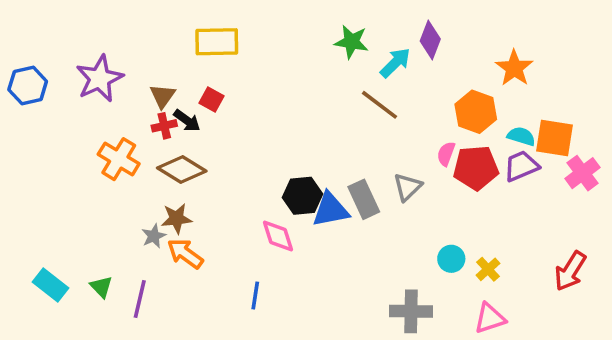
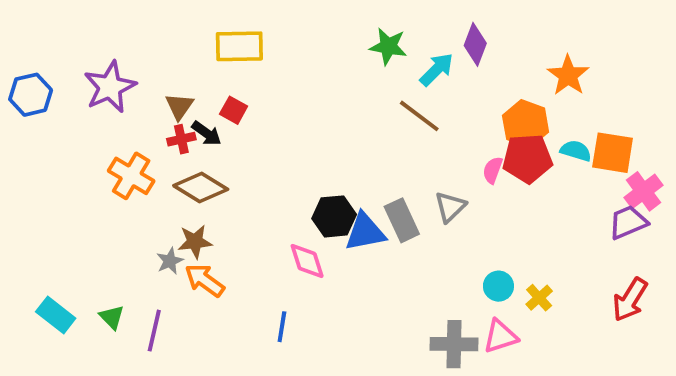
purple trapezoid: (521, 166) -> (628, 222), moved
red pentagon: (476, 168) -> (527, 158), moved
pink triangle: (490, 318) -> (500, 336), moved

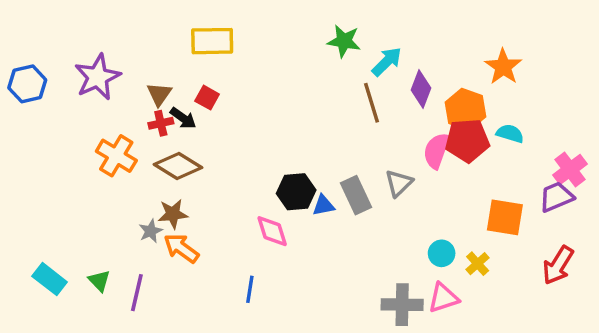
purple diamond: (475, 44) -> (421, 89), moved
brown line: (419, 116) -> (371, 103), turned 36
orange square: (613, 153) -> (505, 217), moved
pink semicircle: (493, 170) -> (436, 151), size x1.5
blue triangle: (365, 232) -> (323, 205), size x0.6

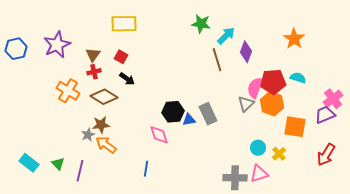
orange hexagon: (466, 110) -> (272, 104), moved
black arrow: (183, 118) -> (127, 79), moved
gray triangle: (399, 183) -> (246, 104), moved

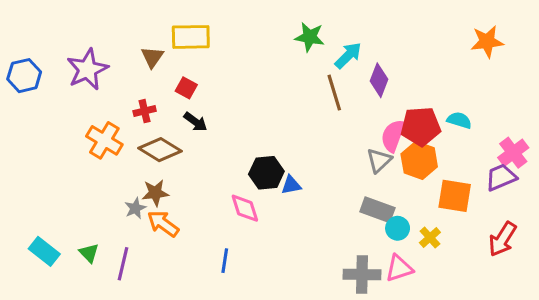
orange star: (294, 39) -> (487, 42), moved, turned 30
brown triangle: (93, 55) -> (152, 57), moved
gray rectangle: (208, 114) -> (377, 210), moved, turned -45

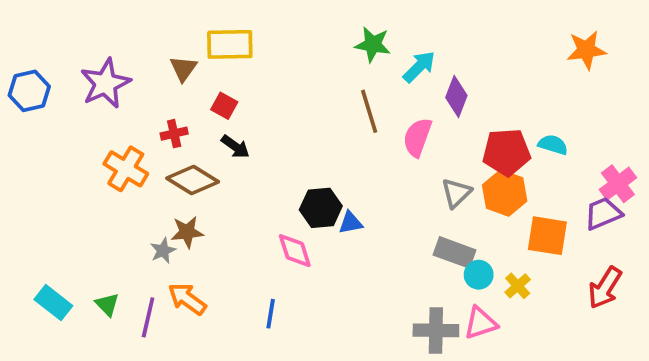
brown line: (334, 93) -> (369, 111), moved
pink semicircle: (393, 136) -> (417, 137), moved
orange arrow: (163, 224) -> (187, 299), moved

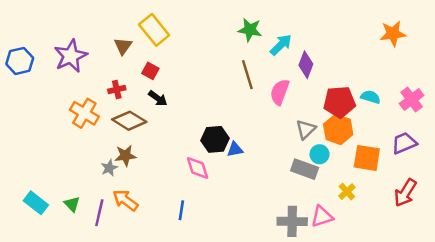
yellow rectangle: (230, 44) -> (154, 30), turned 52
pink cross: (618, 184) -> (412, 100), moved
cyan circle: (479, 275) -> (320, 154), moved

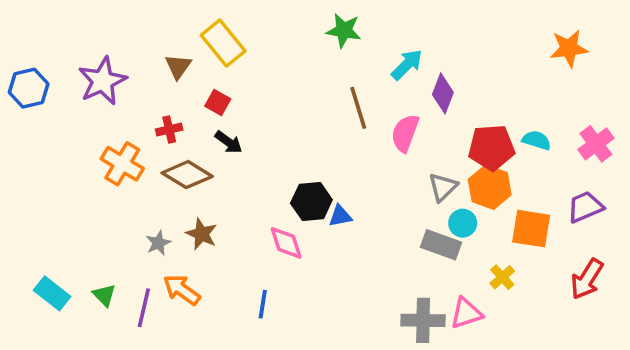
green star: (250, 30) -> (344, 30), moved
brown star: (125, 155) -> (202, 234), moved, turned 30

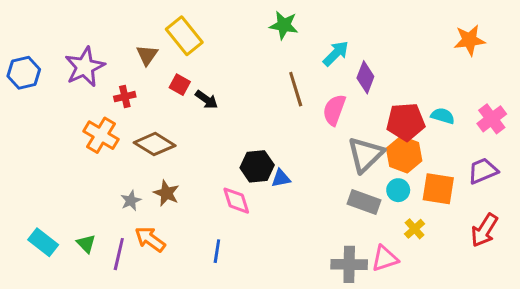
red cross: (169, 129) -> (125, 97), moved
black arrow: (229, 142) -> (207, 100), moved
gray triangle: (443, 187) -> (365, 154), size x1.5
cyan circle: (463, 223) -> (398, 190), moved

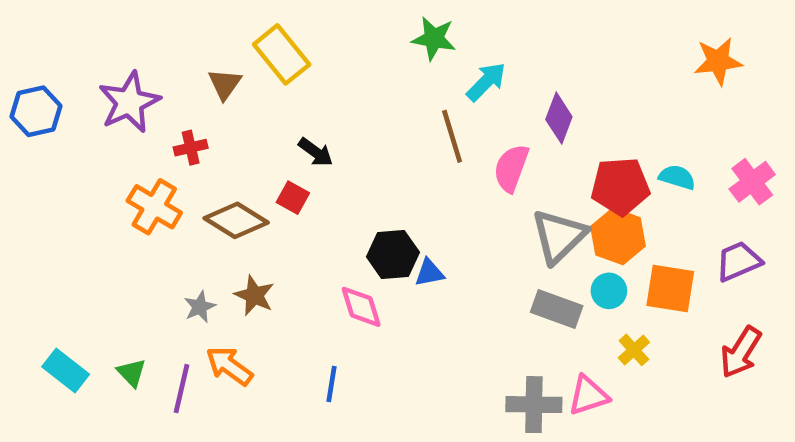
cyan arrow: (336, 53) -> (486, 82), moved
red square: (180, 85) -> (293, 198), moved

